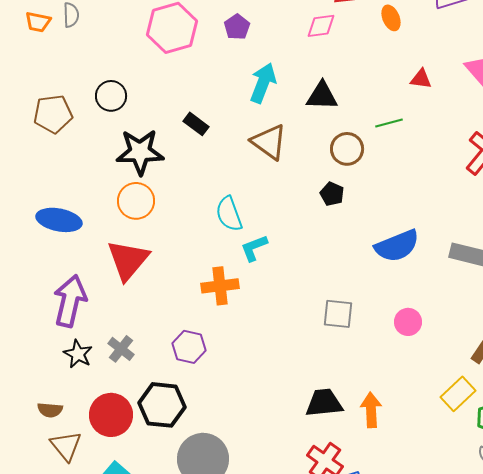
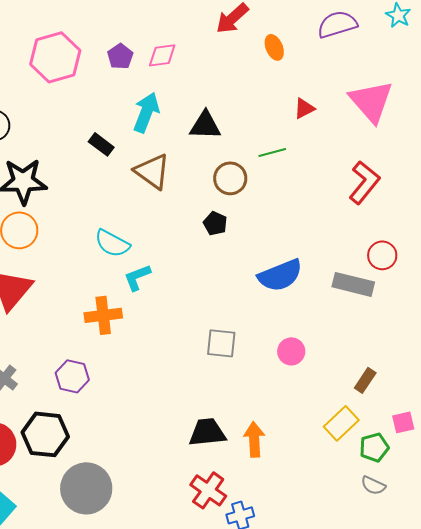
pink diamond: (321, 26) -> (162, 55), moved
red triangle: (421, 79) -> (304, 108), turned -35
black rectangle: (196, 124) -> (101, 144), moved
cyan semicircle: (229, 214) -> (112, 243), turned -42

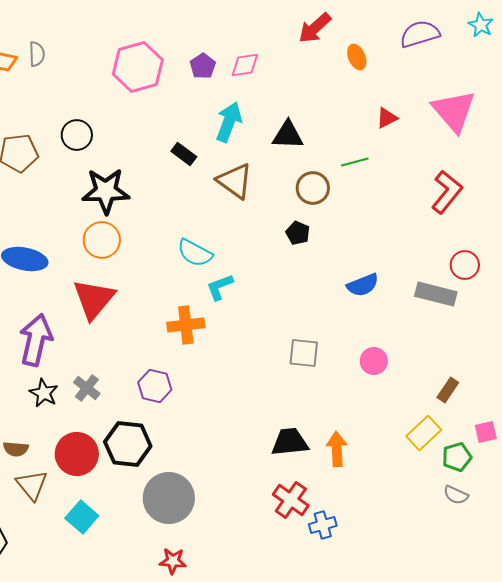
blue semicircle: (280, 275) -> (363, 285), size x0.7

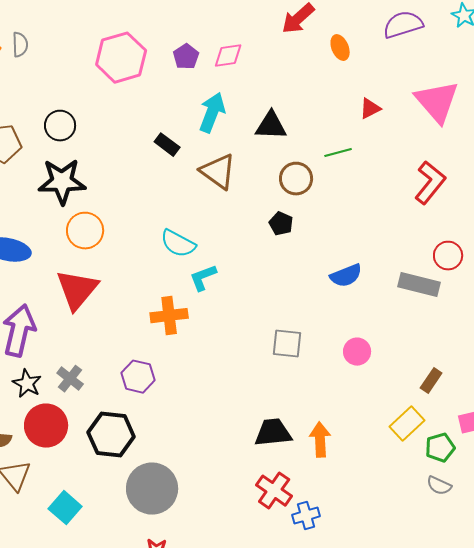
black star: (106, 191) -> (62, 182), moved
red circle: (77, 454) -> (46, 426), moved

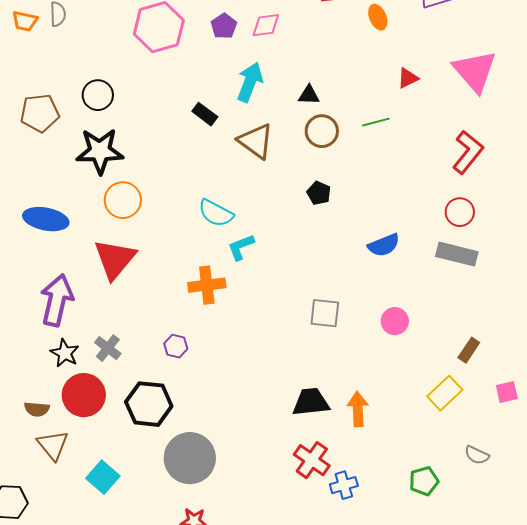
black triangle: (271, 126) -> (309, 95), size x0.7
brown circle: (296, 179) -> (322, 131), moved
red circle: (448, 256) -> (460, 212), moved
purple hexagon: (138, 377) -> (176, 346), size x0.7
green pentagon: (440, 448) -> (424, 481), moved

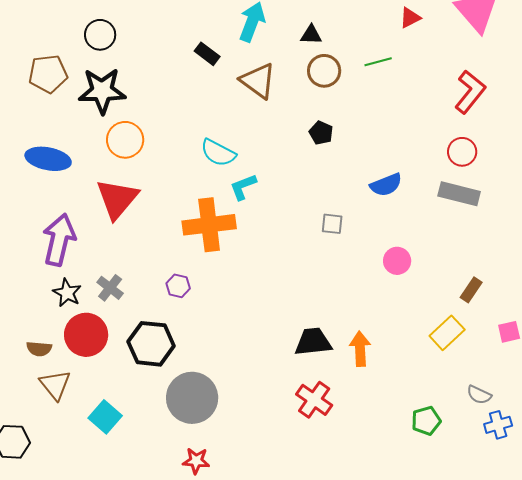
brown pentagon: (40, 113) -> (48, 74), moved
orange cross: (207, 285) -> (209, 225), size x1.4
gray square: (325, 313) -> (332, 224), moved, size x0.7
blue cross: (344, 485) -> (498, 425), moved

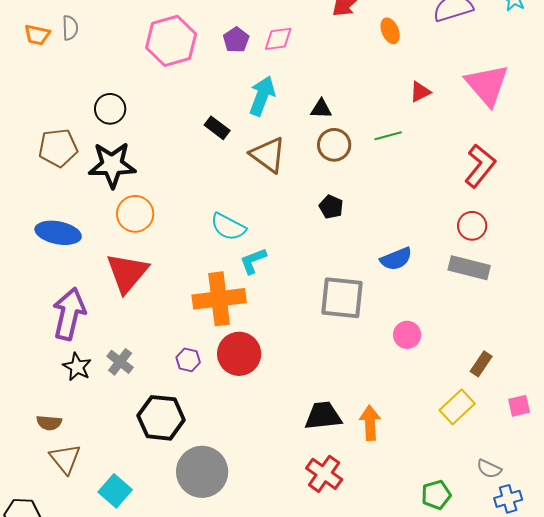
gray square: (332, 224) -> (342, 298), size x2.0
red circle: (86, 335) -> (239, 354), moved

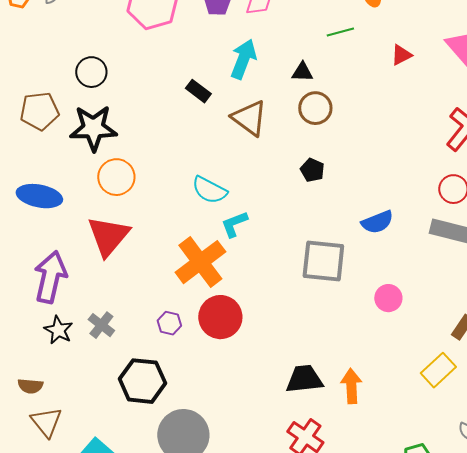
green line: (388, 136) -> (340, 32), moved
orange cross: (219, 299) -> (200, 262), turned -30

